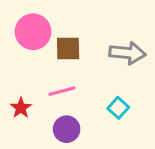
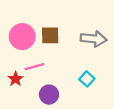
pink circle: (33, 32) -> (22, 37), moved
pink line: (62, 91) -> (34, 67), moved

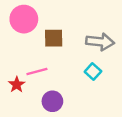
pink circle: (22, 37) -> (24, 19), moved
cyan square: (87, 79) -> (93, 71), moved

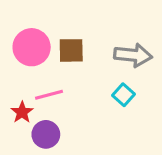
pink circle: (24, 19) -> (32, 47), moved
purple circle: (52, 101) -> (46, 134), moved

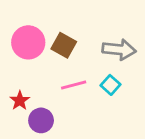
brown square: (71, 50) -> (64, 45), turned 30
pink line: (49, 95) -> (74, 85), moved

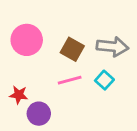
brown square: (64, 45) -> (72, 49), moved
red star: (20, 101) -> (19, 95), turned -30

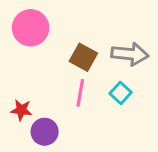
pink circle: (27, 40) -> (31, 28), moved
pink line: (70, 80) -> (80, 93), turned -65

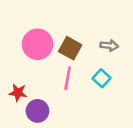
pink circle: (31, 28) -> (37, 44), moved
gray arrow: (130, 54) -> (109, 46), size x0.6

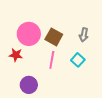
gray arrow: (109, 46) -> (84, 35), turned 96
red star: (18, 93) -> (16, 55), moved

